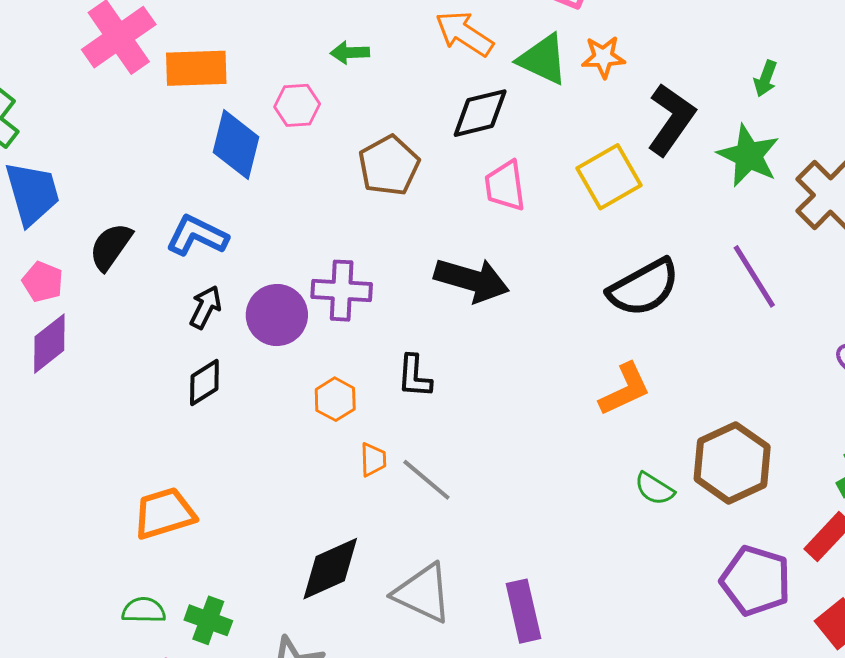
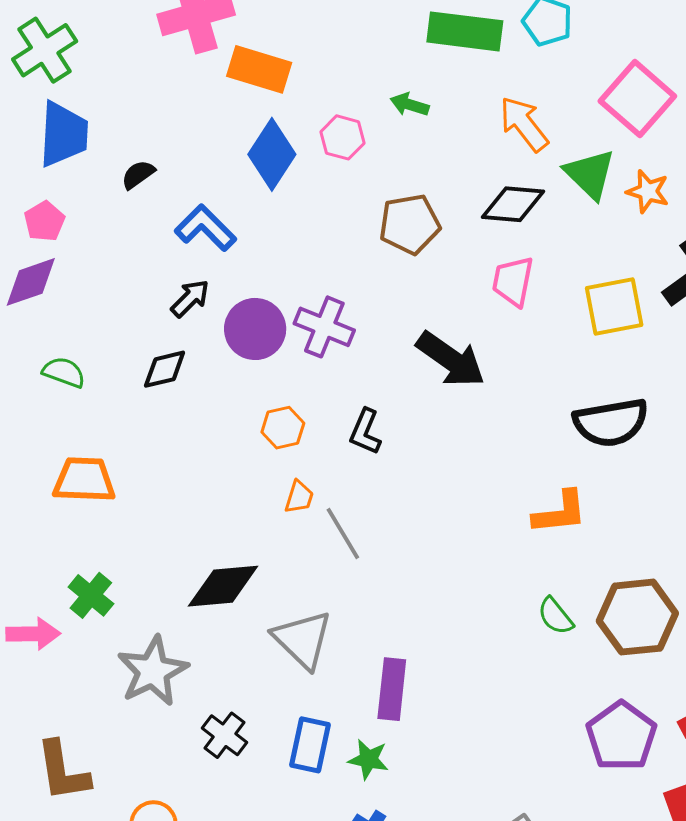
black semicircle: (111, 247) -> (138, 175), moved, size x0.7
green semicircle: (144, 610) -> (64, 372), moved

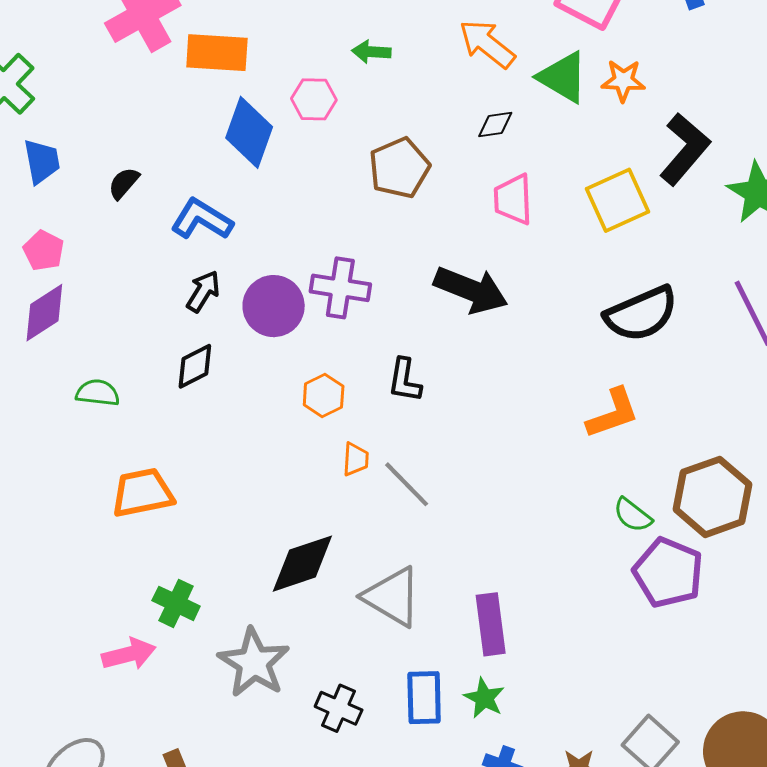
blue trapezoid: (63, 134) -> (42, 161), size x0.7
black diamond: (513, 204) -> (495, 125), size x0.6
purple pentagon: (621, 736) -> (668, 573), moved
green star: (368, 759) -> (484, 698), turned 30

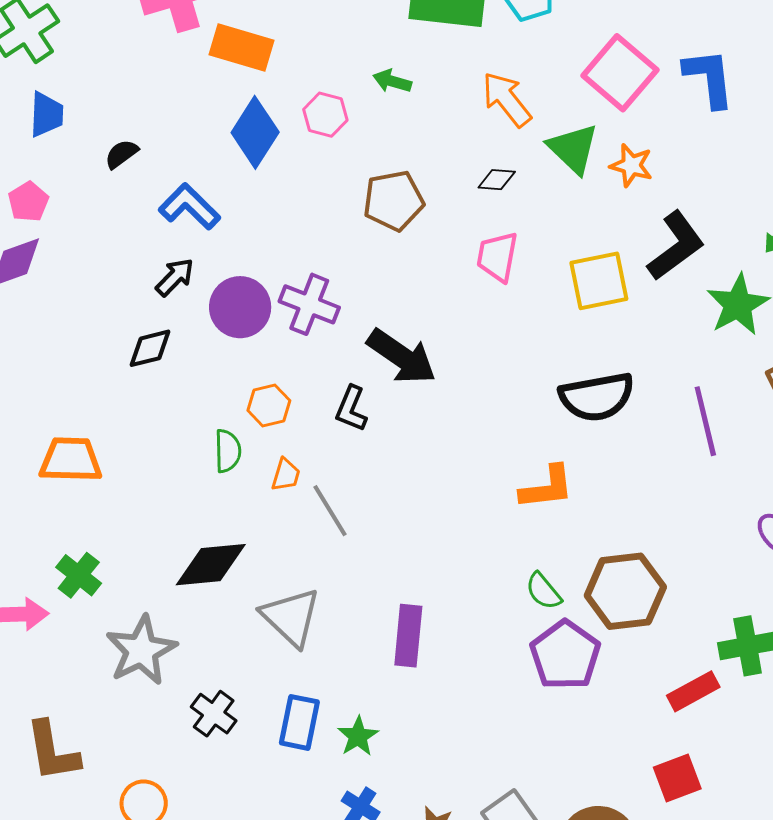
black arrow: (471, 290) -> (402, 357), moved
green semicircle: (98, 393) -> (228, 451), moved, turned 69
purple rectangle: (491, 624) -> (408, 636), moved

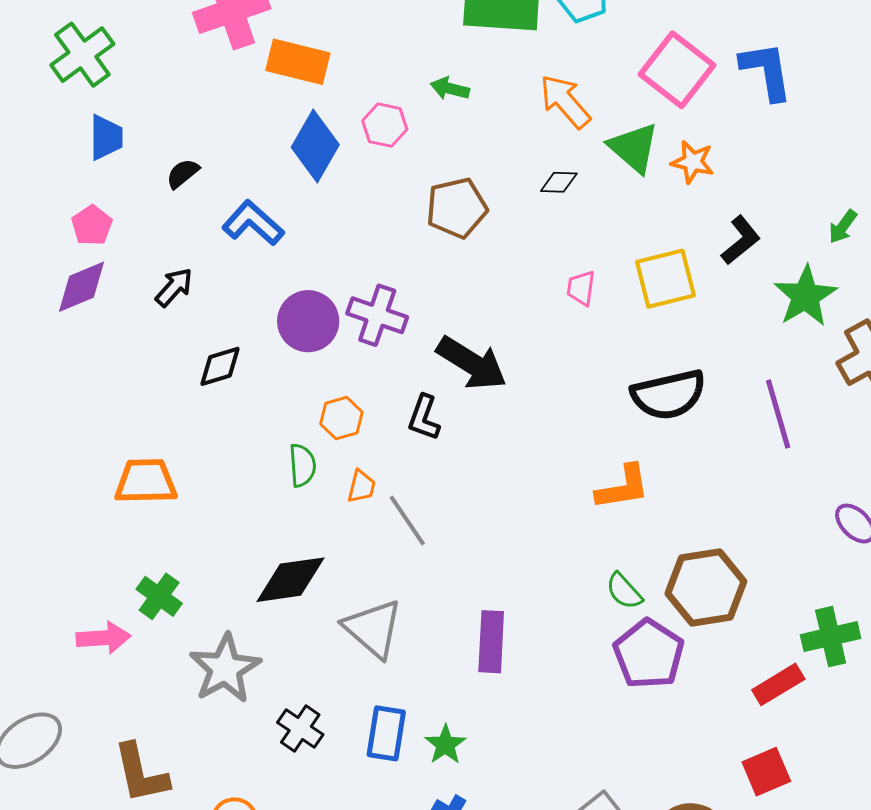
black L-shape: (676, 246) -> (741, 240), size x0.7
pink trapezoid: (497, 257) -> (581, 288), moved, size x0.7
black arrow: (175, 277) -> (174, 287), moved

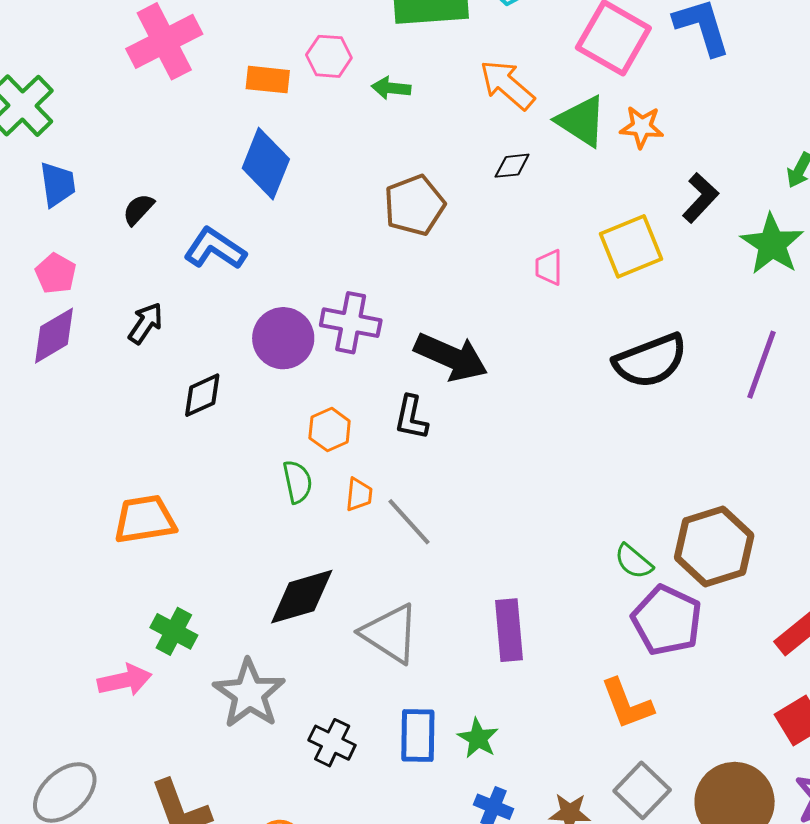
orange rectangle: (298, 62) -> (268, 80), moved, size x0.7
pink hexagon: (385, 125) -> (329, 56), moved
purple line: (778, 414) -> (762, 365), turned 44
orange L-shape: (623, 487) -> (627, 704), moved, turned 86

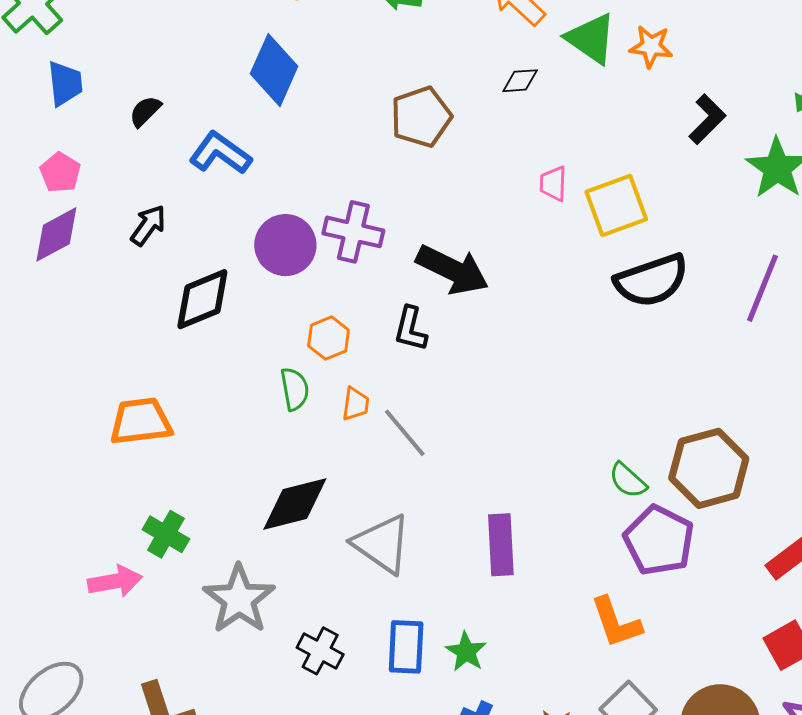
yellow square: (631, 246) -> (616, 205), moved
black diamond: (202, 395) -> (202, 299), size x1.4

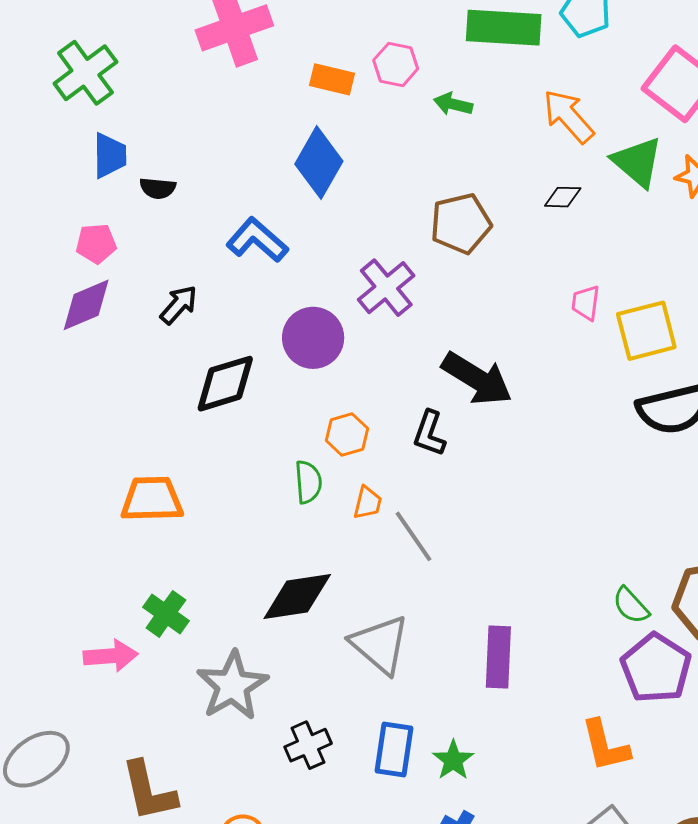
black semicircle: (145, 111) -> (158, 188), moved, turned -135
pink pentagon: (60, 172) -> (96, 244), turned 30
purple cross: (353, 232) -> (386, 288), moved, turned 32
black cross: (320, 651) -> (308, 745), turned 33

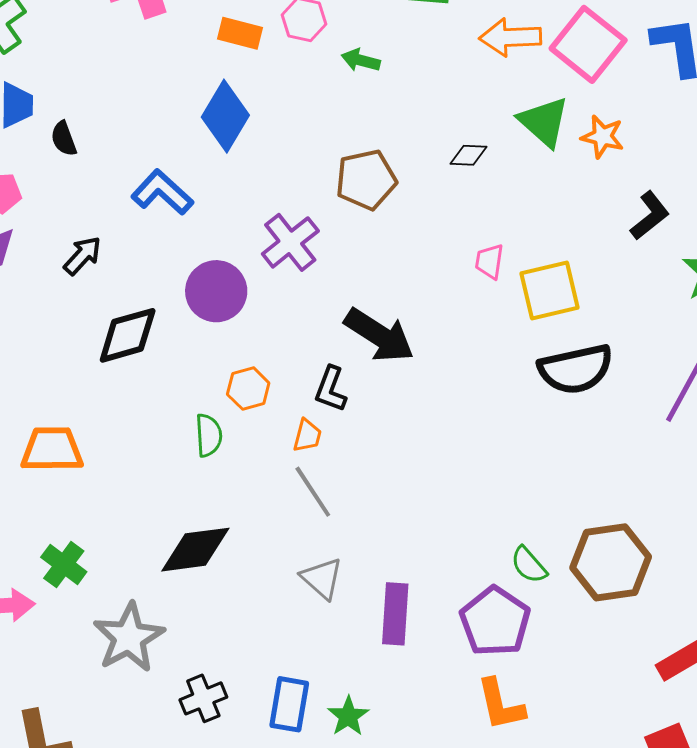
orange arrow: (568, 116) -> (510, 37), moved, turned -52
black semicircle: (158, 188) -> (64, 139), turned 63
orange trapezoid: (368, 503) -> (307, 436), moved
gray triangle: (380, 645) -> (322, 578), moved, size x0.7
purple pentagon: (656, 668) -> (495, 621), moved

